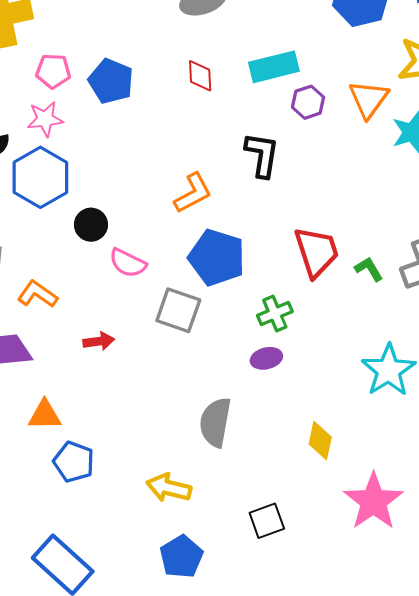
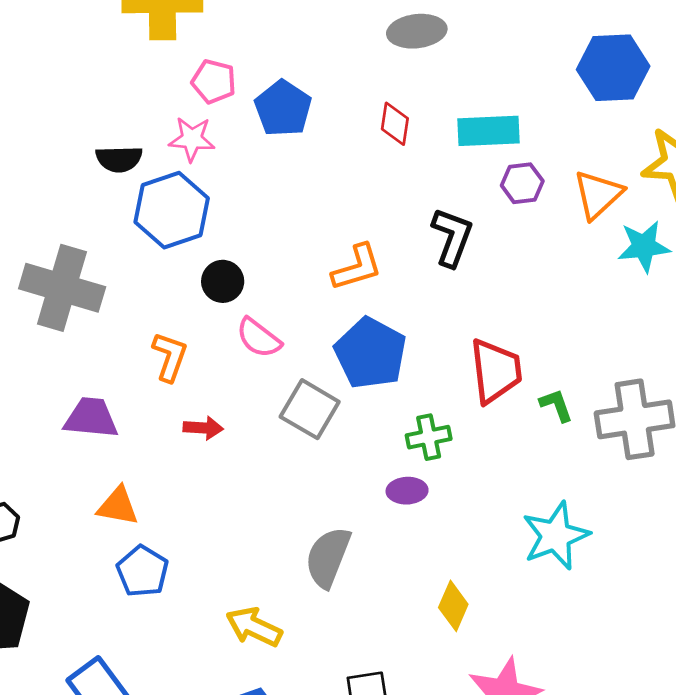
orange L-shape: (37, 294) -> (170, 357), moved, turned 63

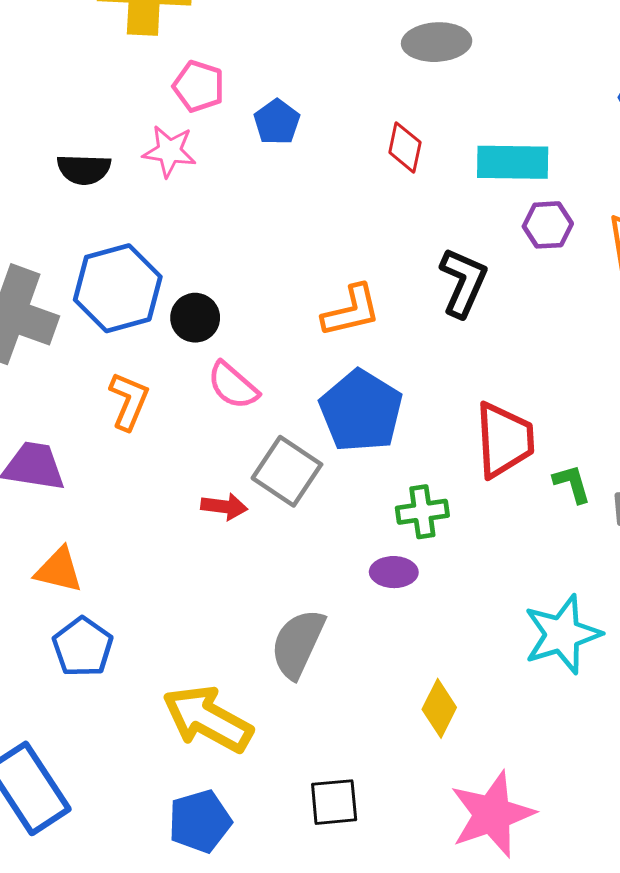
blue pentagon: (283, 108) -> (277, 122), size x0.7
blue hexagon: (172, 210) -> (118, 288), moved
red arrow: (203, 428) -> (224, 507), moved
yellow arrow: (254, 627) -> (208, 719), size x1.4

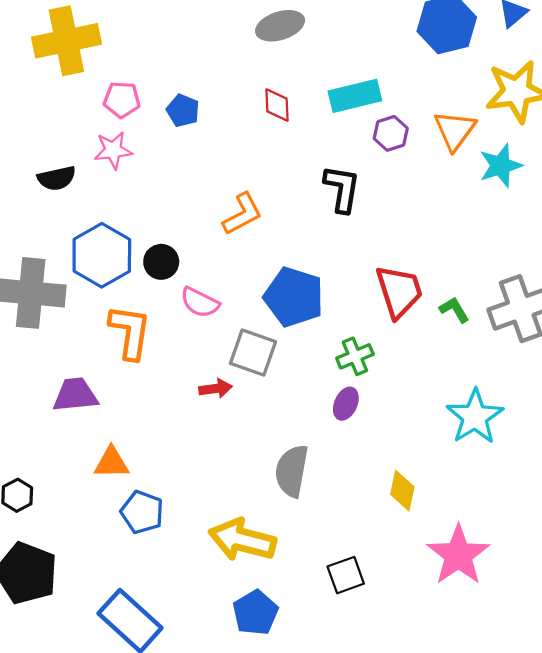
orange L-shape: (351, 311) -> (242, 214), moved
orange L-shape: (129, 401) -> (130, 332), size x1.4
purple ellipse: (394, 572) -> (346, 404), turned -52

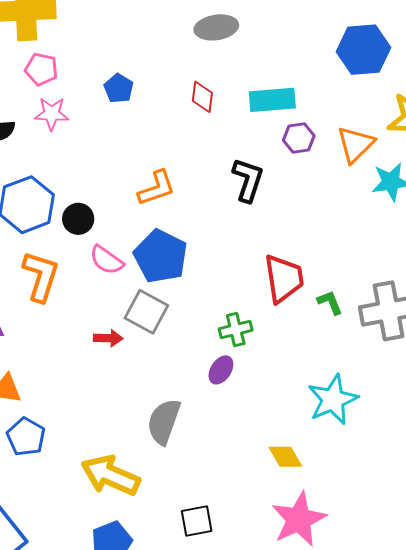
pink pentagon: (122, 100) -> (41, 69), moved
blue pentagon: (294, 297) -> (161, 256), moved
yellow diamond: (402, 491) -> (285, 457), moved, turned -51

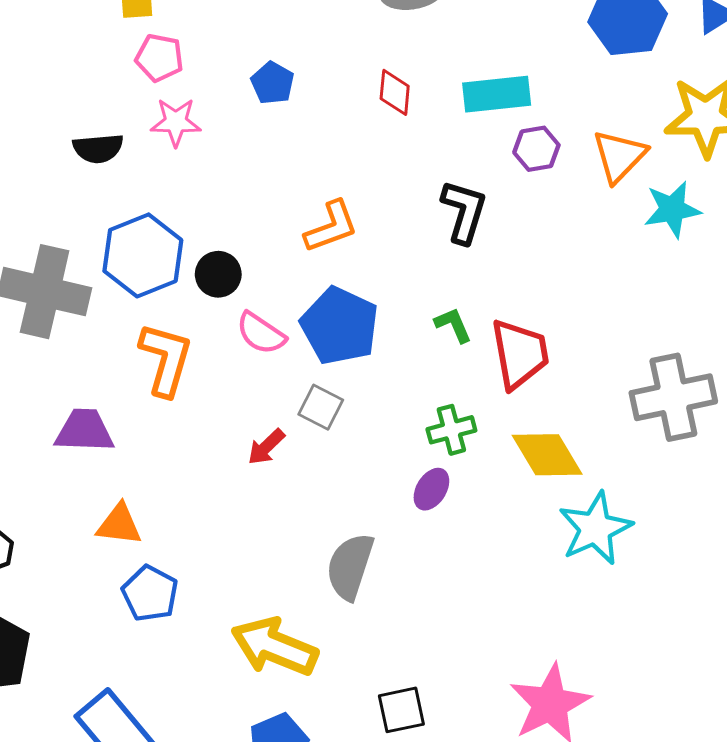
green L-shape: (330, 302) -> (453, 325), moved
gray square: (146, 312) -> (321, 407), size x0.7
red arrow: (108, 338) -> (266, 447), turned 136
yellow diamond: (285, 457) -> (547, 455), moved, size x1.4

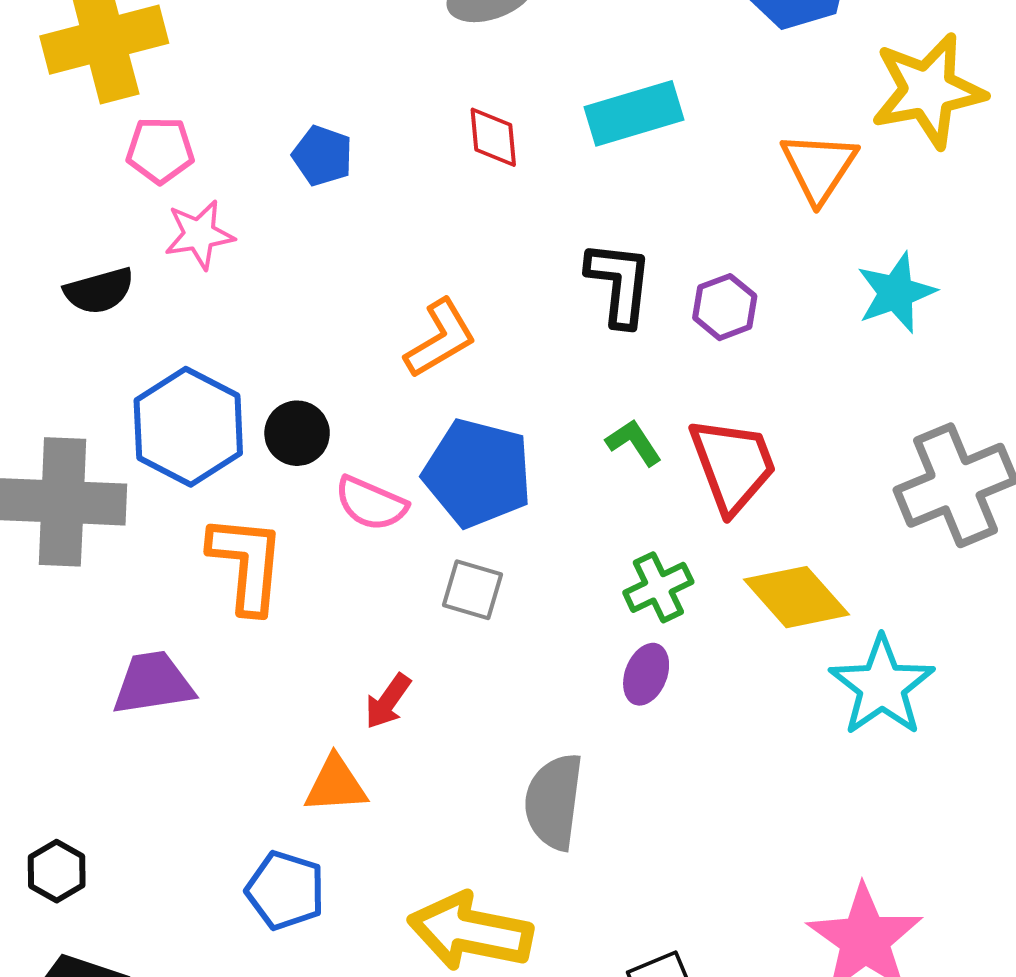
purple hexagon: (536, 149) -> (725, 307), moved
cyan star: (672, 209) -> (896, 293), moved
red arrow: (266, 447) -> (388, 701), moved
orange triangle: (119, 524) -> (336, 785), moved

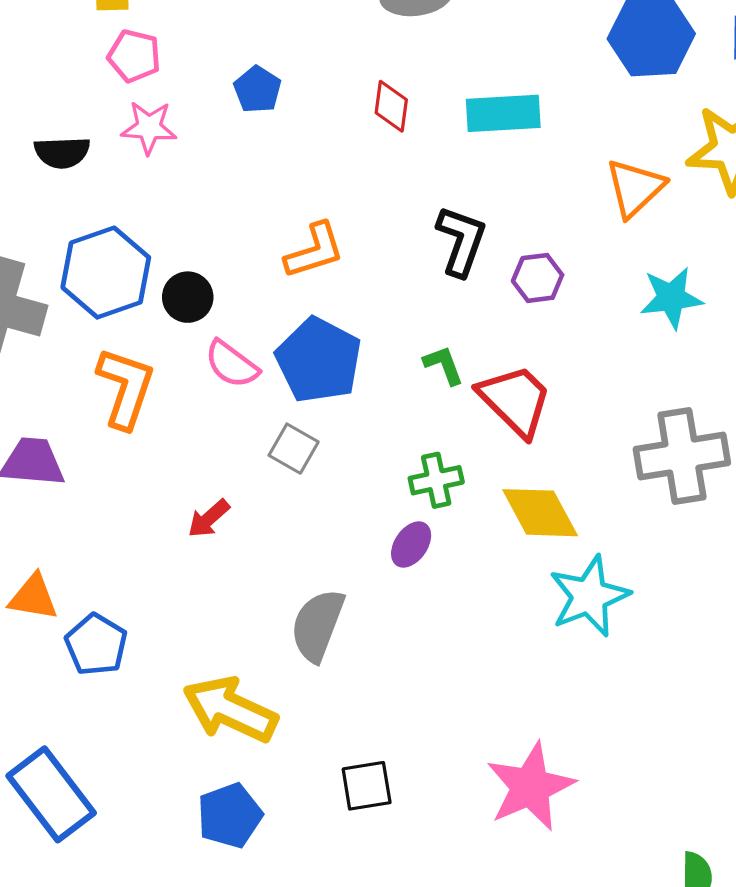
red trapezoid: (733, 465) -> (515, 400), turned -38
orange triangle: (336, 785) -> (33, 597), moved

